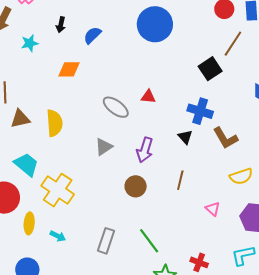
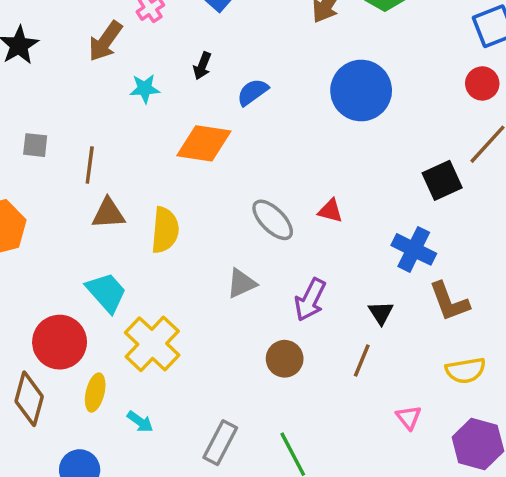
orange diamond: (69, 69) -> (204, 143), size x1.4
black triangle: (185, 137) -> (381, 313), moved

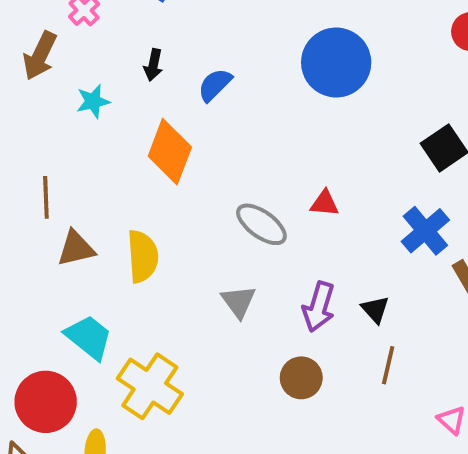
orange diamond: (204, 143) -> (170, 152), turned -68
blue cross: (414, 249) -> (425, 231), turned 33
gray triangle: (241, 283) -> (239, 302), turned -32
black triangle: (381, 313) -> (375, 309), moved

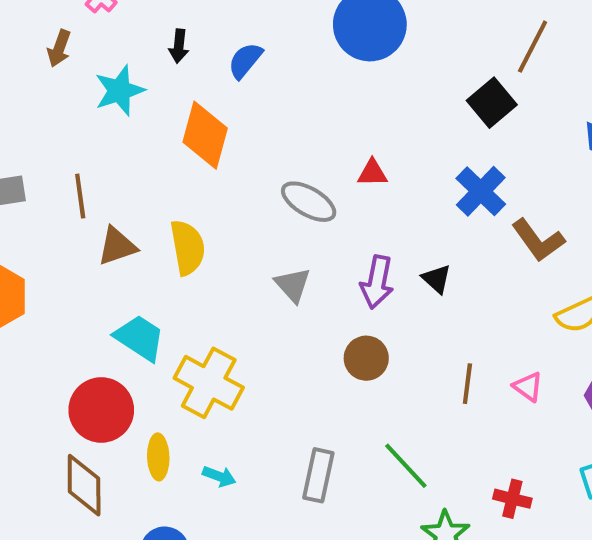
brown arrow: (40, 56) -> (59, 48), size x0.7
cyan star: (93, 101) -> (120, 91), size x1.4
brown line: (388, 365) -> (467, 384), moved

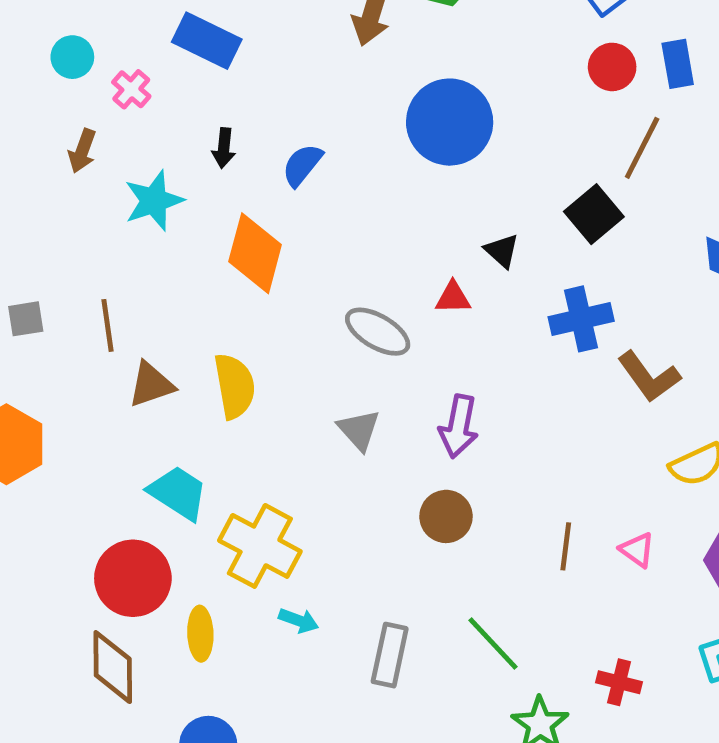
blue cross: (481, 191) -> (581, 319), turned 33
black triangle: (437, 279) -> (502, 251), moved
cyan arrow: (219, 476) -> (299, 621), moved

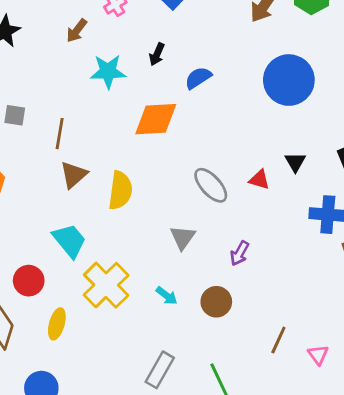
orange diamond: (255, 253) -> (156, 119), turned 54
brown triangle: (151, 385) -> (74, 175), turned -40
purple arrow: (459, 426) -> (240, 253), size x0.7
red circle: (133, 578) -> (29, 281), size x0.7
cyan arrow: (299, 621) -> (167, 296), moved

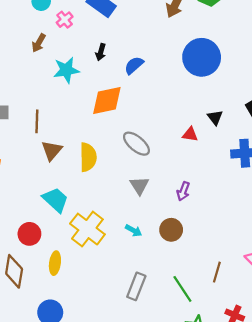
gray ellipse: (211, 185) -> (136, 144), moved
brown line: (278, 340) -> (217, 272), moved

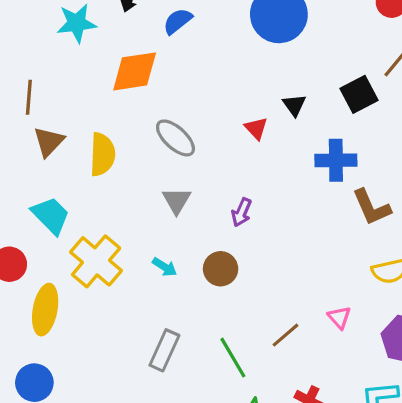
red triangle: (190, 134) -> (256, 128), turned 35
yellow ellipse: (55, 263) -> (45, 310), size x1.4
brown line: (217, 272) -> (285, 335), turned 30

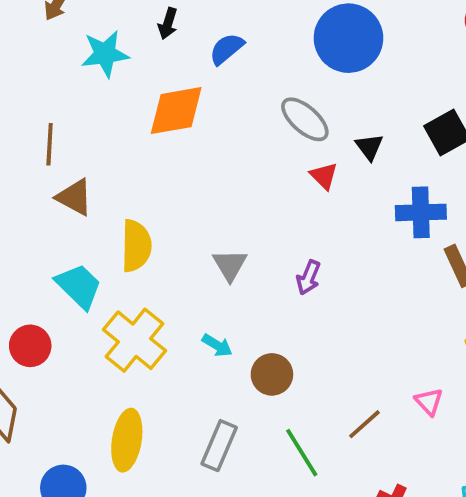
gray ellipse: (175, 138) -> (305, 119), moved
brown triangle: (49, 142) -> (74, 197), turned -44
yellow semicircle: (102, 154) -> (136, 246), moved
brown circle: (221, 269) -> (272, 374), moved
yellow ellipse: (45, 310) -> (127, 440), moved

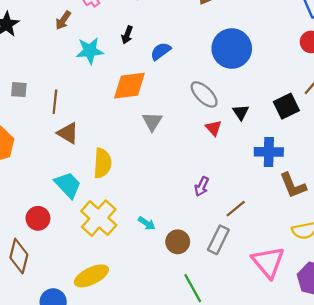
gray triangle: (230, 265) -> (152, 121), moved
pink triangle: (429, 402) -> (268, 262), size x2.0
brown line: (364, 424) -> (236, 209), moved
yellow ellipse: (127, 440) -> (91, 276), turned 52
gray rectangle: (219, 446) -> (218, 240), moved

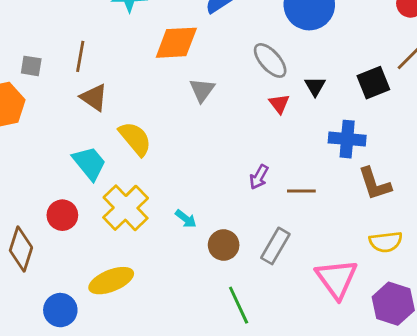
gray square: (19, 90) -> (31, 66), moved
yellow semicircle: (102, 163) -> (135, 139), turned -48
brown line: (236, 209) -> (301, 191), moved, turned 35
red circle: (38, 218) -> (62, 215), moved

